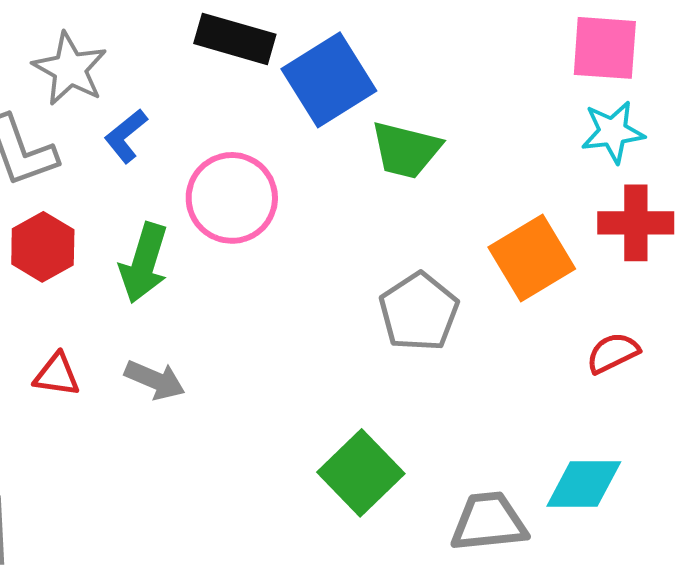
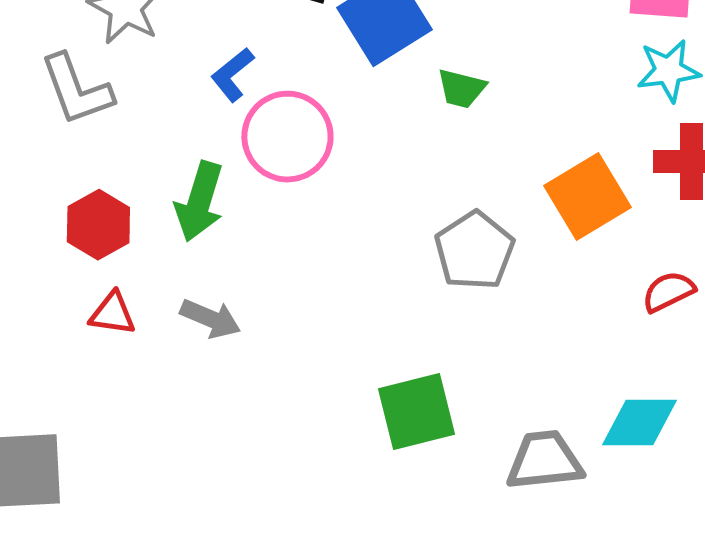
blue L-shape: (126, 136) -> (232, 75), moved
green trapezoid: (406, 150) -> (461, 89), size x0.7
red hexagon: (43, 247) -> (98, 225), moved
green square: (361, 473) -> (416, 412), turned 30

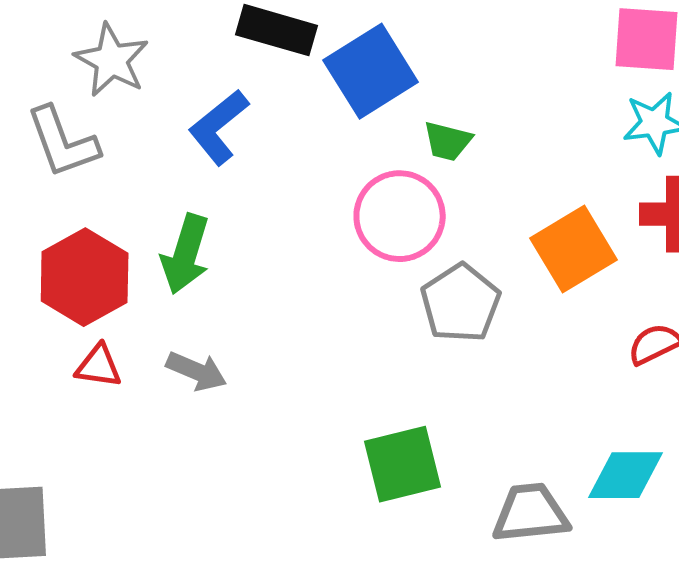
blue L-shape: (232, 75) -> (219, 127), size x1.4
pink circle: (287, 137) -> (400, 216), moved
red hexagon: (98, 225) -> (85, 277), size x1.4

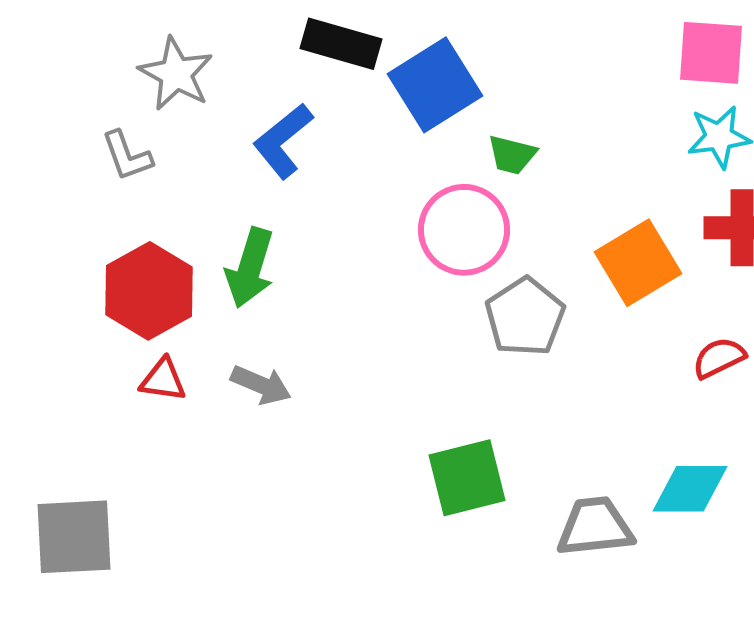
gray L-shape: (63, 142) -> (127, 156), size x0.7

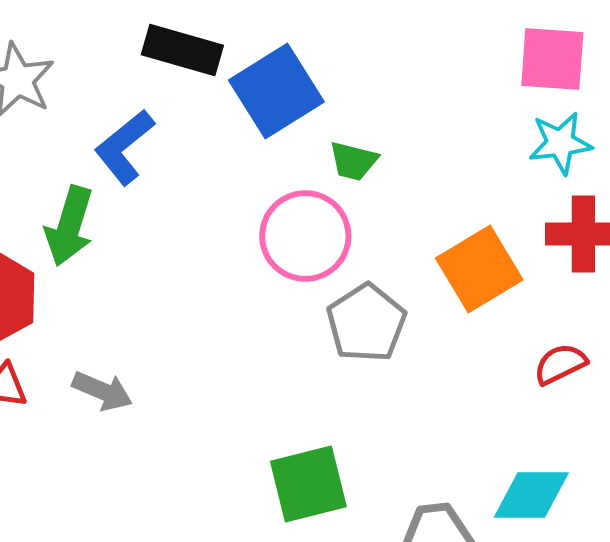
green arrow: (250, 268) -> (69, 226), moved

